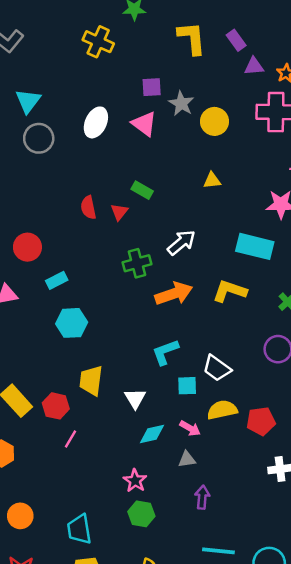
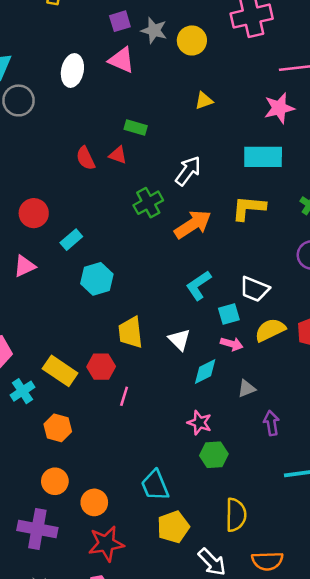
red triangle: (119, 212) -> (118, 155), turned -36
pink arrow: (190, 428) -> (232, 344), moved
orange circle: (20, 516) -> (94, 502), moved

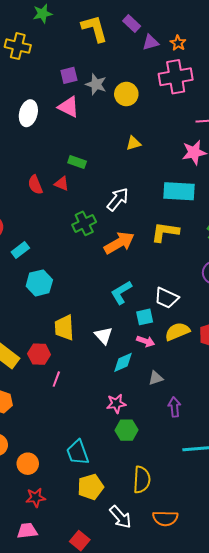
pink star: (199, 423) -> (116, 404), turned -30
red star: (106, 544) -> (36, 498), size x0.7

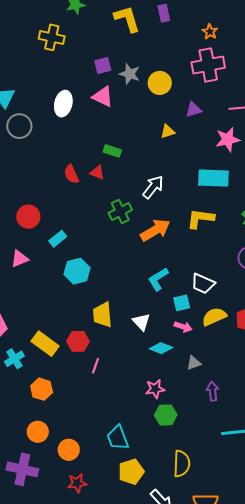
purple rectangle: (132, 24) -> (164, 13), turned 36
purple triangle: (150, 42) -> (194, 110), moved
cyan diamond: (123, 362) -> (161, 348), turned 45

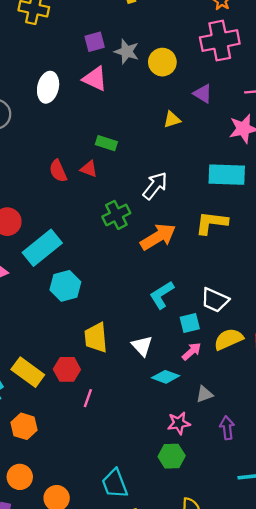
purple triangle: (194, 110) -> (203, 94), turned 48
cyan rectangle: (58, 239) -> (42, 248), size x1.8
pink arrow: (183, 327) -> (192, 351), turned -60
pink star: (155, 389) -> (179, 423), moved

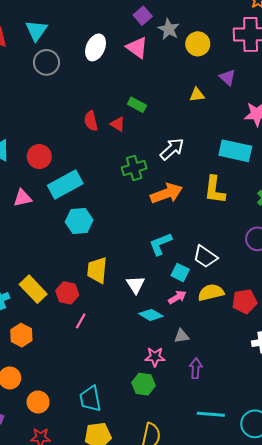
purple square: (95, 42) -> (143, 16), turned -36
yellow L-shape: (211, 223) -> (215, 190), turned -100
cyan square: (190, 323) -> (180, 272), turned 30

